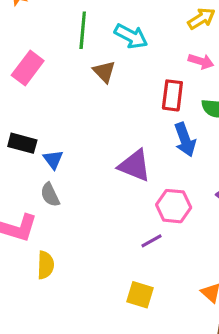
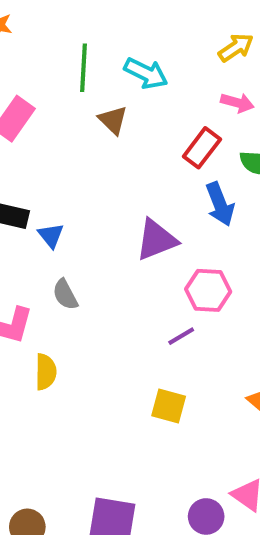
red rectangle: (172, 95) -> (202, 148), turned 32
purple triangle: (135, 166) -> (156, 240), turned -42
gray semicircle: (50, 195) -> (65, 295), moved

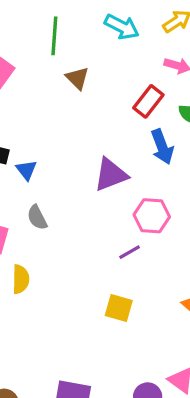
cyan arrow: (146, 73) -> (122, 27), moved

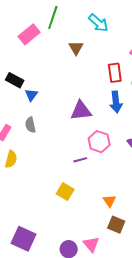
cyan arrow: (122, 27) -> (98, 23), moved
green line: (54, 36) -> (53, 18), moved
red rectangle: (148, 101) -> (115, 73), turned -60

